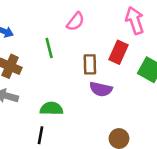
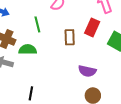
purple semicircle: (101, 89) -> (87, 71), moved
green semicircle: (51, 109) -> (28, 50), moved

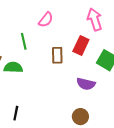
purple semicircle: (87, 71) -> (86, 84), moved

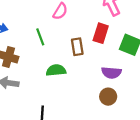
green semicircle: (13, 67) -> (56, 70), moved
brown circle: (80, 117) -> (108, 97), moved

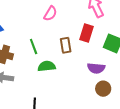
green line: (40, 37) -> (34, 46), moved
brown circle: (108, 97) -> (103, 89), moved

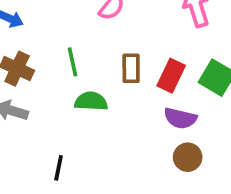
red rectangle: (87, 33) -> (171, 76), moved

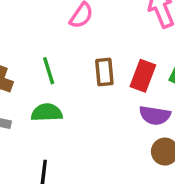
green semicircle: (91, 101) -> (47, 113), moved

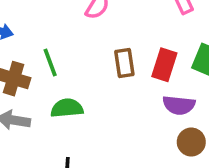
green line: (49, 71) -> (50, 63), moved

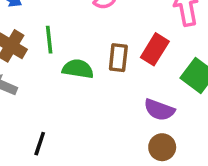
red rectangle: (164, 65) -> (155, 49), moved
green semicircle: (67, 108) -> (78, 69), moved

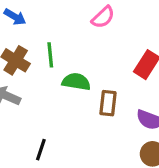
brown rectangle: (118, 58) -> (108, 103), moved

